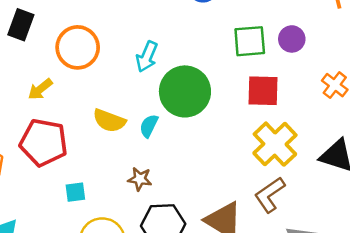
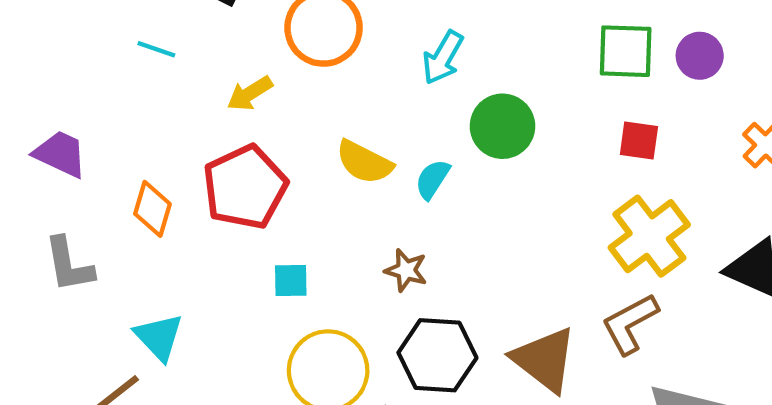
green circle: (185, 91) -> (502, 126), size x0.7
red square: (263, 91) -> (639, 141), size x0.7
red pentagon: (44, 142) -> (245, 187), turned 30

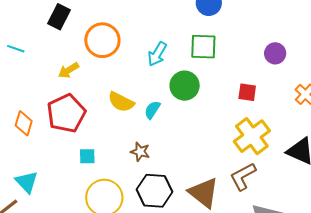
cyan line: (156, 49) -> (16, 49), moved
green square: (626, 51) -> (203, 47), moved

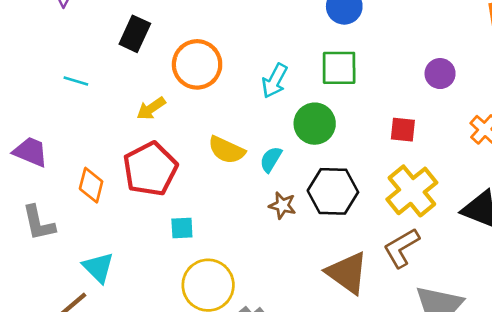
brown star: (140, 152) -> (282, 205), moved
black hexagon: (155, 191) -> (333, 191), moved

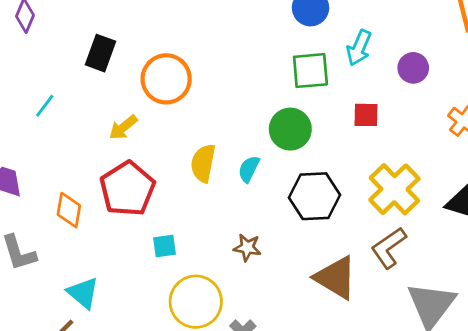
cyan line: (76, 81) -> (45, 106), turned -65
cyan arrow: (275, 81) -> (359, 48), moved
red square: (403, 130) -> (366, 115), moved
yellow semicircle: (226, 150) -> (203, 163), turned 81
brown star: (282, 205) -> (247, 248), moved

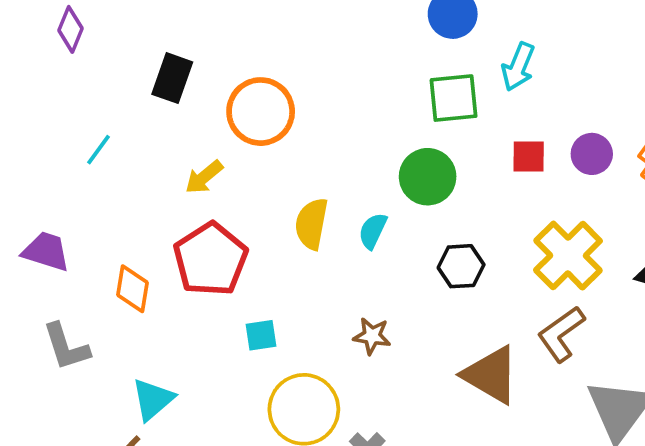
purple circle: (413, 68) -> (592, 154), moved
black hexagon: (314, 196) -> (461, 266), size x0.7
cyan triangle: (83, 293) -> (153, 399), turned 40

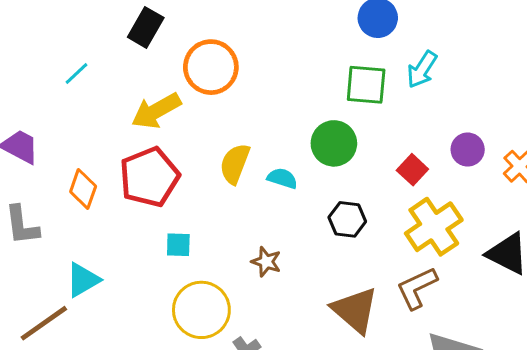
red square: (529, 157) -> (412, 170), moved, turned 32
yellow arrow: (204, 177) -> (156, 111), size x1.5
cyan semicircle: (373, 231) -> (282, 178), turned 72

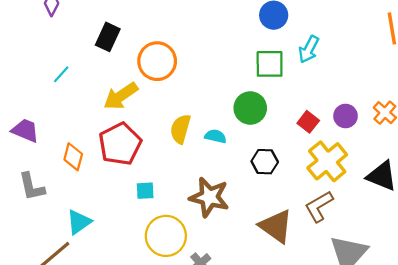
purple circle: (468, 150) -> (346, 116), moved
brown star: (266, 262) -> (209, 197), size x1.8

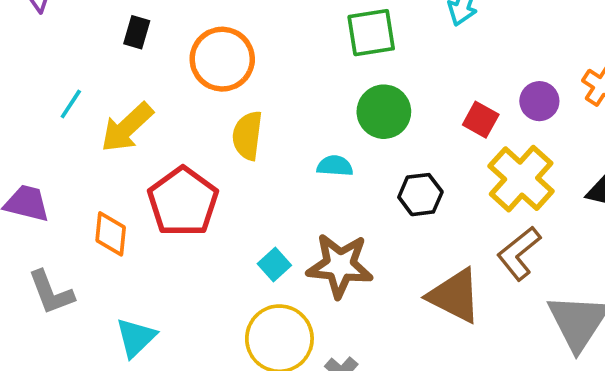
black rectangle: (108, 37) -> (137, 32), size x0.7
green square: (270, 64) -> (371, 33), moved
yellow arrow: (121, 96) -> (127, 127), moved
yellow semicircle: (180, 129) -> (247, 136), moved
cyan square: (145, 191) -> (274, 265), moved, turned -30

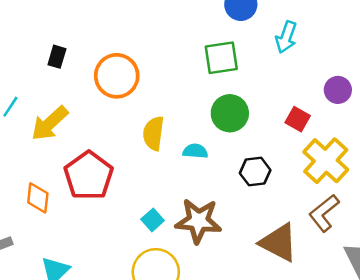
purple circle: (539, 101) -> (338, 90), moved
yellow semicircle: (247, 136) -> (153, 133), moved

